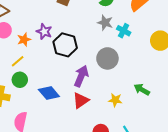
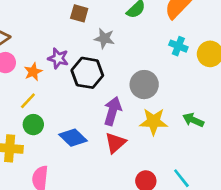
gray star: (105, 23) -> (104, 38), moved
cyan cross: (124, 31) -> (178, 46), moved
yellow star: (115, 100) -> (154, 121), moved, size x1.5

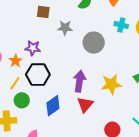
black hexagon: (87, 73) -> (38, 75), moved
gray circle: (144, 85) -> (94, 43), moved
blue diamond: (73, 138) -> (53, 106), turned -70

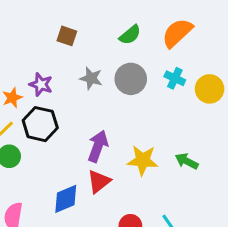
gray star: (65, 28) -> (91, 78), moved
gray circle: (94, 43) -> (131, 79), moved
blue diamond: (53, 106) -> (66, 199), moved

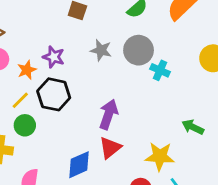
cyan cross: (175, 78) -> (160, 70), moved
yellow star: (143, 160) -> (160, 156), moved

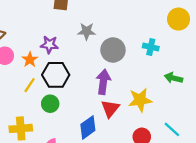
gray circle: (139, 50) -> (113, 50), moved
cyan cross: (160, 70) -> (151, 47), moved
green circle: (25, 125) -> (50, 104), moved
yellow star: (160, 156) -> (140, 100), moved

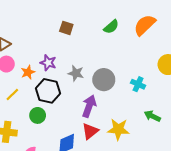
gray star: (87, 31) -> (76, 73), moved
yellow line: (30, 85) -> (12, 95), moved

